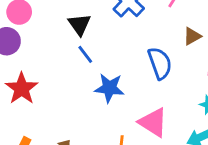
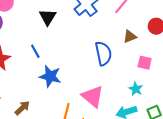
blue line: (85, 54) -> (35, 51), moved
blue star: (109, 88) -> (50, 76), moved

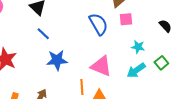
blue line: (35, 51) -> (43, 34), moved
pink square: (145, 63) -> (126, 19), moved

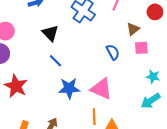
blue semicircle: (98, 24) -> (113, 52), size x0.7
pink triangle: (101, 66) -> (101, 89), moved

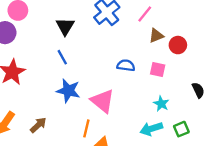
red circle: (155, 12) -> (178, 45), moved
brown triangle: (133, 29) -> (156, 36), moved
blue semicircle: (113, 52) -> (126, 65), turned -70

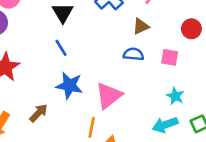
brown triangle: (156, 36) -> (141, 26), moved
pink triangle: (103, 101) -> (109, 96), turned 45
brown arrow: (38, 125) -> (39, 113), moved

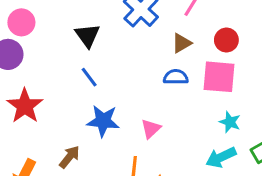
red circle: (191, 29) -> (226, 40), moved
pink square: (170, 57) -> (219, 77), size x1.6
pink triangle: (109, 96) -> (151, 129), size x0.6

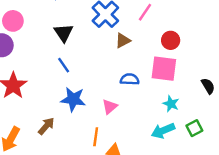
brown triangle: (181, 43) -> (123, 41), moved
blue semicircle: (176, 77) -> (130, 79), moved

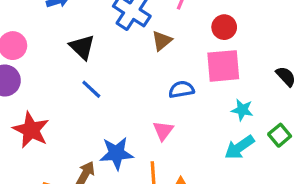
blue star: (73, 99) -> (116, 153), moved

